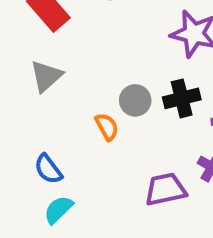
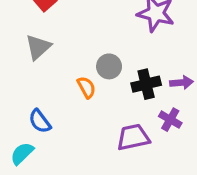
black cross: (182, 98) -> (146, 84), moved
cyan semicircle: (58, 210) -> (22, 153), moved

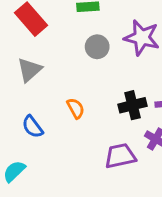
gray circle: (109, 66) -> (97, 47), moved
blue semicircle: (40, 121) -> (33, 127), moved

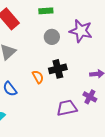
black cross: (132, 105) -> (58, 69), moved

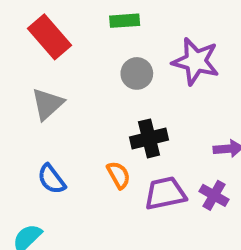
orange semicircle: (38, 77) -> (119, 175), moved
purple trapezoid: (67, 108) -> (165, 193), moved

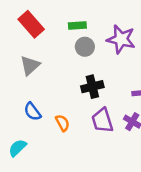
green rectangle: (125, 21) -> (77, 26), moved
orange semicircle: (119, 175) -> (62, 123), moved
purple trapezoid: (165, 193) -> (102, 120), turned -95

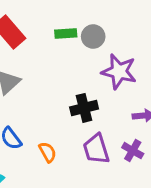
purple star: (121, 39) -> (119, 71), moved
gray circle: (85, 47) -> (93, 36), moved

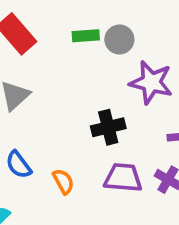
purple trapezoid: (96, 149) -> (123, 178), turned 112

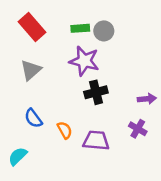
purple star: (151, 82) -> (84, 61), moved
purple trapezoid: (123, 178) -> (96, 141), moved

